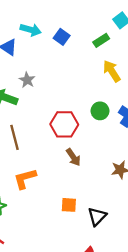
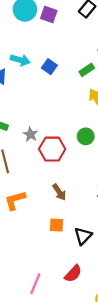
gray star: (27, 80) -> (30, 134), moved
brown arrow: (73, 157) -> (59, 192), moved

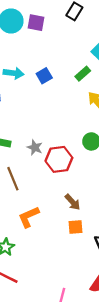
blue square: (49, 67) -> (44, 76), turned 32
orange square: (57, 225) -> (75, 227), moved

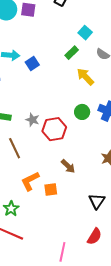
blue square: (44, 76) -> (32, 64), moved
orange square: (75, 227) -> (51, 190), moved

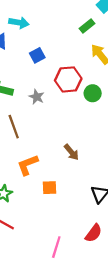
blue square: (32, 64) -> (37, 55), moved
red hexagon: (54, 129) -> (68, 79), moved
orange square: (51, 190) -> (50, 188), moved

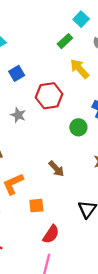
green circle: (93, 93) -> (78, 127), moved
red semicircle: (94, 233) -> (51, 234), moved

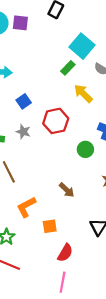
cyan square: (81, 19) -> (82, 46), size x1.6
gray star: (18, 115) -> (23, 132), moved

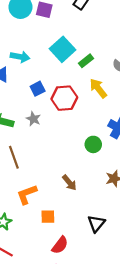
cyan square: (82, 46) -> (63, 49), moved
red hexagon: (56, 121) -> (64, 98), moved

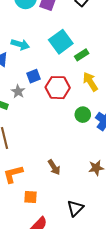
gray star: (33, 119) -> (18, 91), moved
green circle: (93, 144) -> (83, 115), moved

